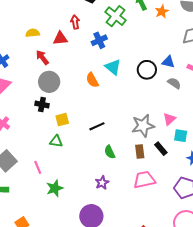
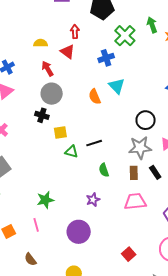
red arrow: (75, 22) -> (75, 32), moved
red triangle: (60, 38) -> (68, 52), turned 35
black circle: (147, 70) -> (146, 120), moved
green triangle: (56, 141) -> (71, 152), moved
pink line: (38, 167) -> (36, 225), moved

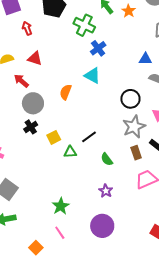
red arrow: (75, 32) -> (27, 28), moved
blue cross: (106, 58) -> (98, 48), moved
orange semicircle: (95, 97) -> (66, 92), moved, turned 63
black cross: (42, 115) -> (31, 127), turned -32

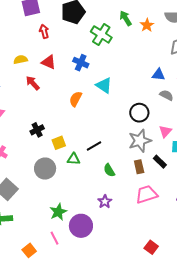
blue cross: (98, 48) -> (81, 63), moved, turned -35
gray circle: (33, 103) -> (45, 169), moved
purple circle: (102, 226) -> (81, 226), moved

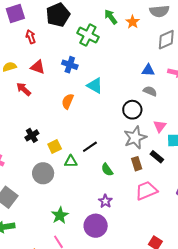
gray semicircle: (166, 95) -> (150, 91), moved
purple circle: (81, 226) -> (96, 226), moved

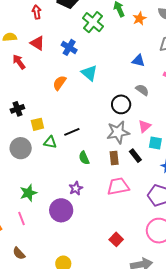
blue triangle: (148, 70) -> (138, 61), moved

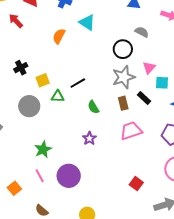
purple circle: (61, 210) -> (69, 176), moved

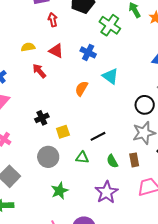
green triangle: (58, 96) -> (82, 158), moved
brown rectangle: (123, 103) -> (134, 160), moved
purple star: (89, 138) -> (107, 192), size x1.6
green star: (43, 149) -> (60, 191), moved

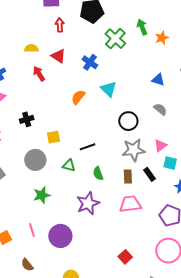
black circle: (145, 105) -> (128, 121), moved
black cross: (42, 118) -> (27, 119), moved
brown rectangle: (134, 160) -> (128, 176), moved

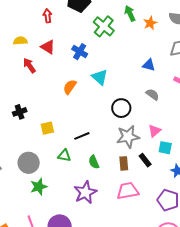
gray circle: (35, 160) -> (29, 163), moved

